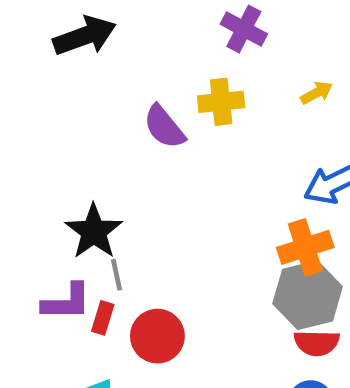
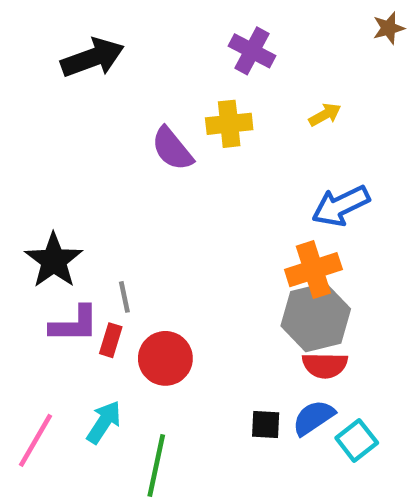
black star: (94, 231) -> (54, 260), moved

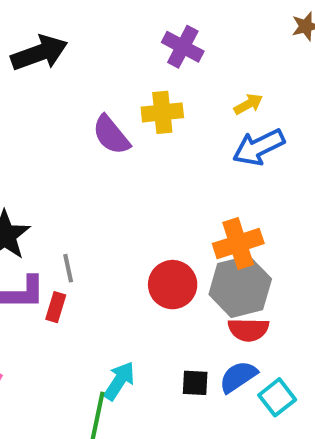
blue arrow: (341, 206) -> (259, 147), moved
red circle: (165, 358) -> (173, 285), moved
cyan arrow: (104, 422) -> (119, 381), moved

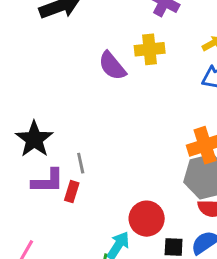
red circle: (173, 285) -> (147, 219), moved

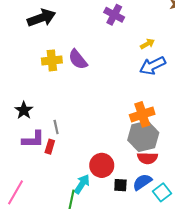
yellow cross: (150, 49) -> (52, 60), moved
black star: (34, 139) -> (24, 110), size x0.7

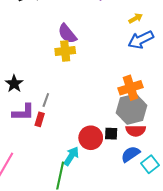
yellow cross: (52, 60) -> (65, 51), moved
gray line: (56, 127) -> (46, 100), turned 32
black square: (120, 185) -> (111, 134), moved

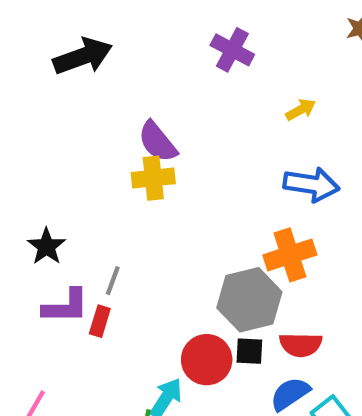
blue arrow: (141, 40) -> (311, 184), moved, turned -145
gray hexagon: (132, 109) -> (249, 300), moved

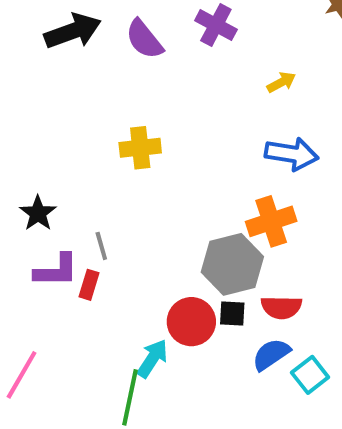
purple semicircle: (158, 142) -> (144, 39), moved
gray line: (113, 281) -> (101, 246), turned -36

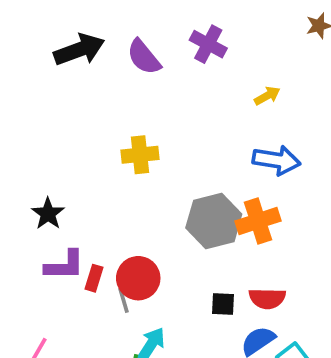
gray line: (101, 246) -> (123, 300), moved
gray hexagon: (232, 264) -> (214, 221), moved
red circle: (191, 322) -> (138, 278), moved

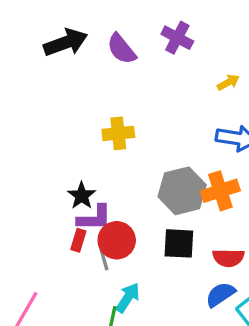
black star: (48, 214) -> (82, 196), moved
purple L-shape: (65, 265) -> (94, 218), moved
black square: (223, 304) -> (179, 243), moved, size x1.5

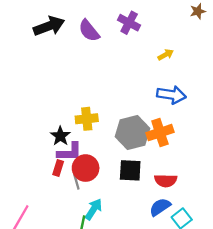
yellow cross: (118, 133) -> (87, 119), moved

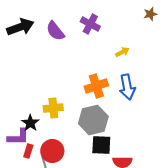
blue arrow: (171, 95) -> (127, 87), turned 70
orange cross: (160, 133) -> (96, 86), moved
purple L-shape: (70, 152) -> (18, 137), moved
black square: (130, 170) -> (101, 145), moved

